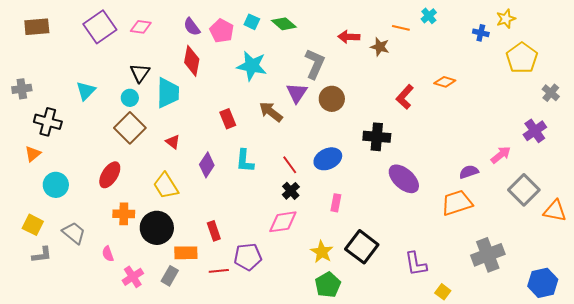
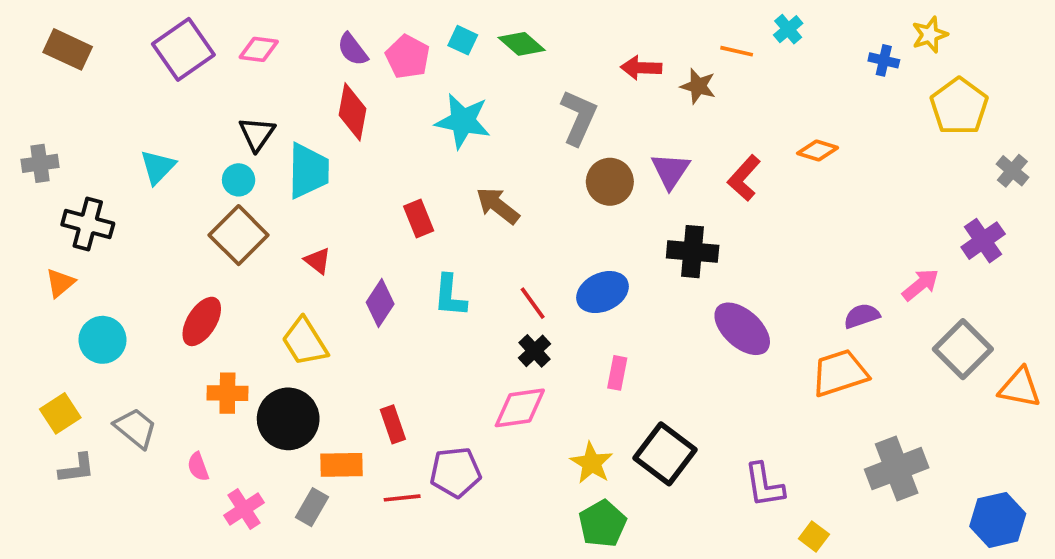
brown rectangle: (37, 27) -> (68, 49), turned 30
purple triangle: (297, 93) -> (671, 171), moved
yellow square: (33, 225) -> (60, 413), turned 30

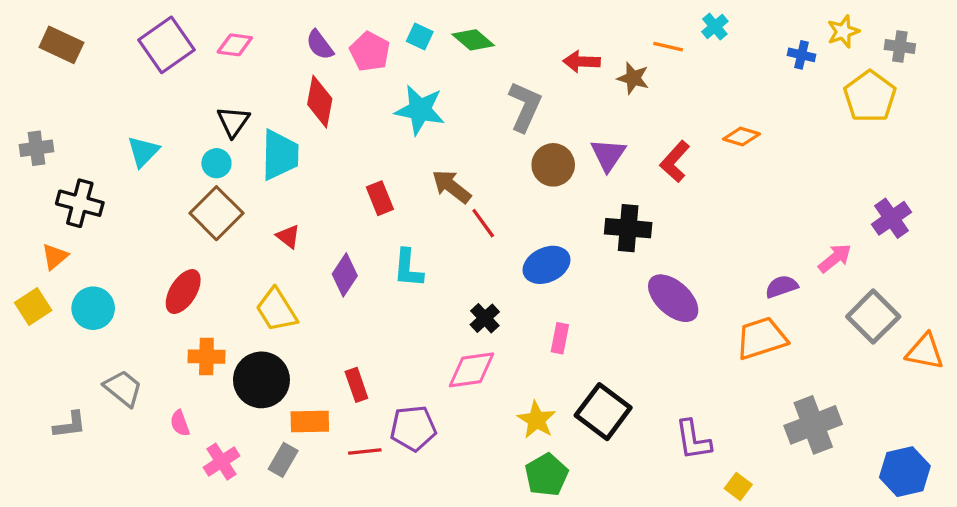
gray cross: (1012, 171) -> (900, 47), moved, turned -32
red line: (533, 303) -> (483, 223), moved
yellow square: (60, 413) -> (33, 307), moved

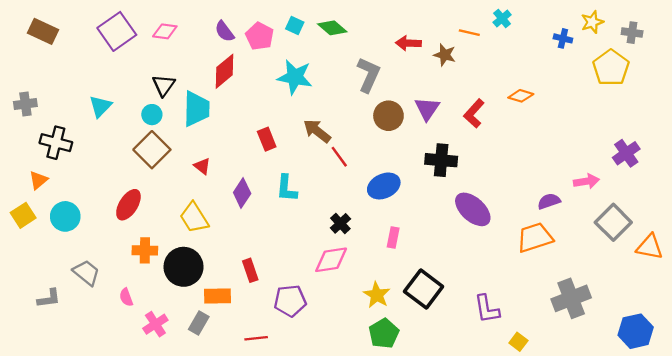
red diamond: (320, 102) -> (225, 71), turned 40
pink arrow: (835, 258) -> (586, 181), turned 30
red line: (365, 452) -> (256, 338), moved

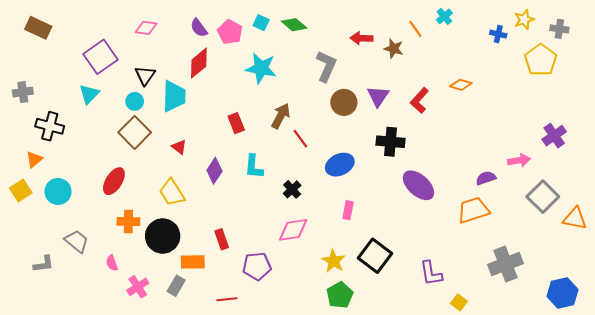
purple square: (117, 31) -> (100, 57), moved
orange line: (469, 33) -> (415, 29), turned 42
brown arrow: (317, 131) -> (281, 116), turned 80
black cross: (340, 223) -> (292, 189), moved

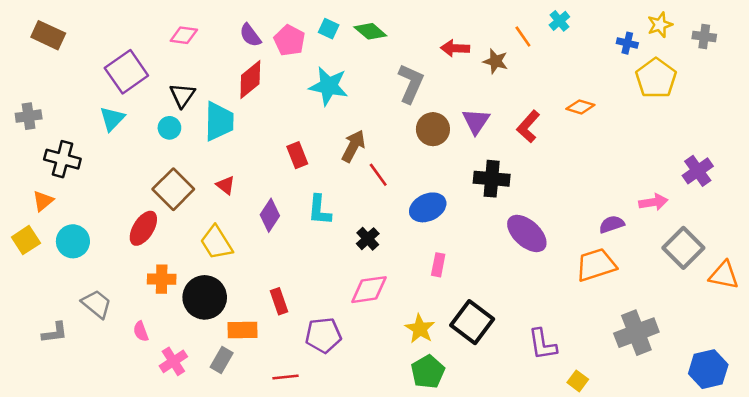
yellow pentagon: (541, 60) -> (656, 78), moved
brown square: (135, 132) -> (173, 189), moved

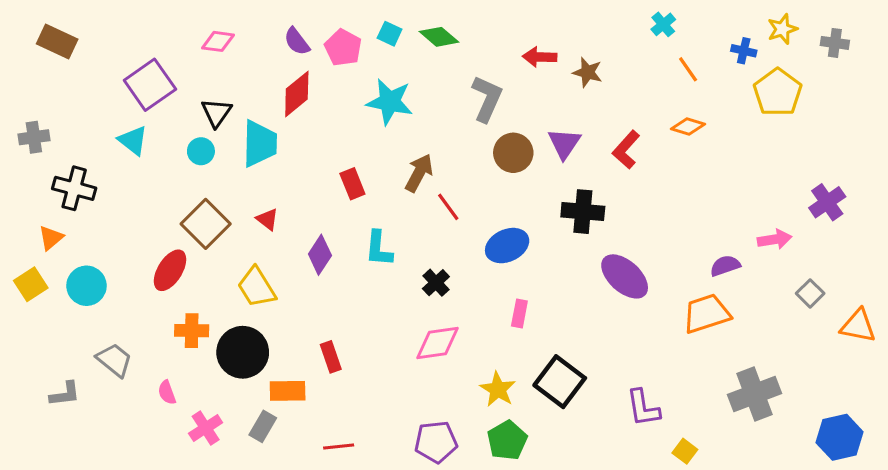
orange line: (523, 37) -> (688, 69), moved
cyan triangle: (112, 119) -> (133, 140), turned -36
gray square: (683, 248) -> (810, 293), size x0.6
purple pentagon: (323, 335) -> (436, 442), moved

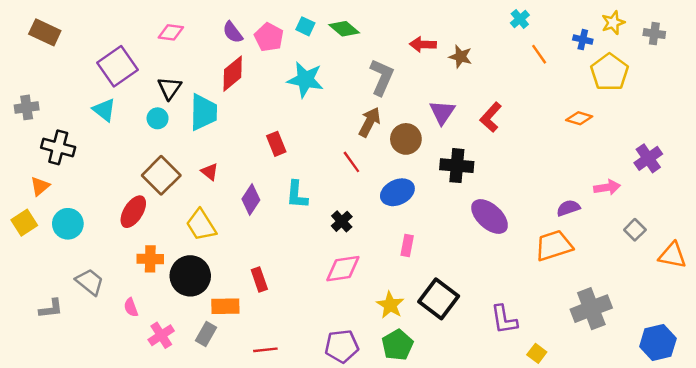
orange diamond: (688, 126) -> (579, 118), moved
brown circle: (513, 153) -> (406, 139), moved
brown arrow: (419, 173) -> (370, 122), moved

